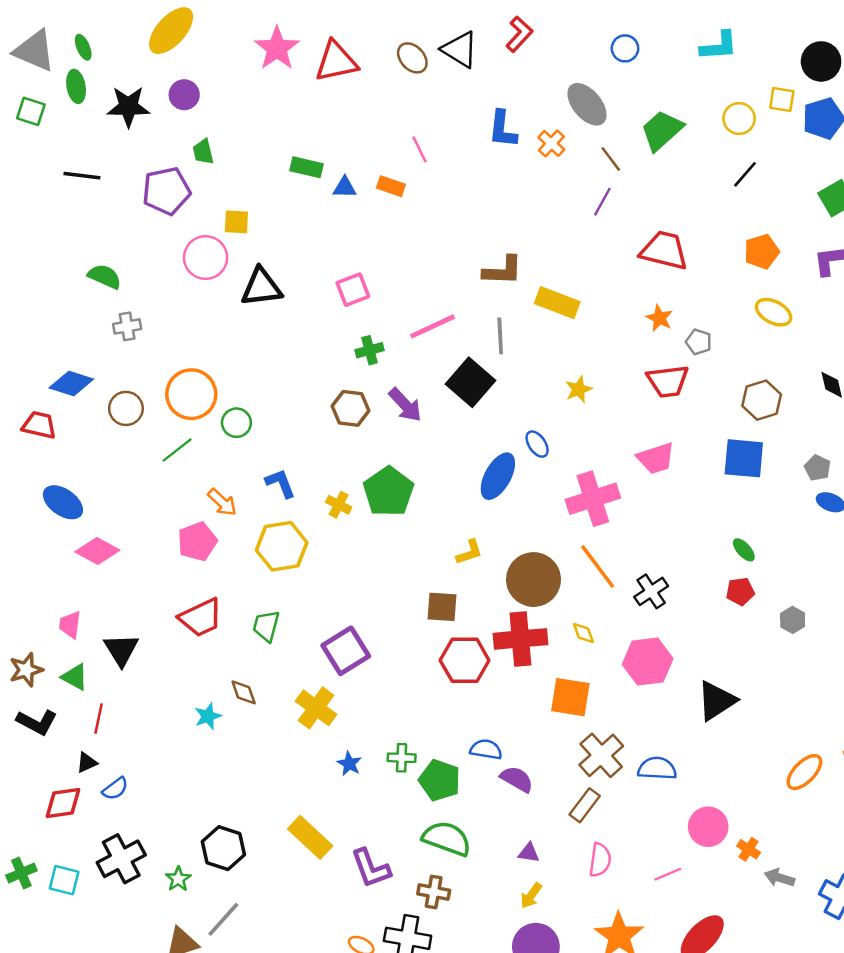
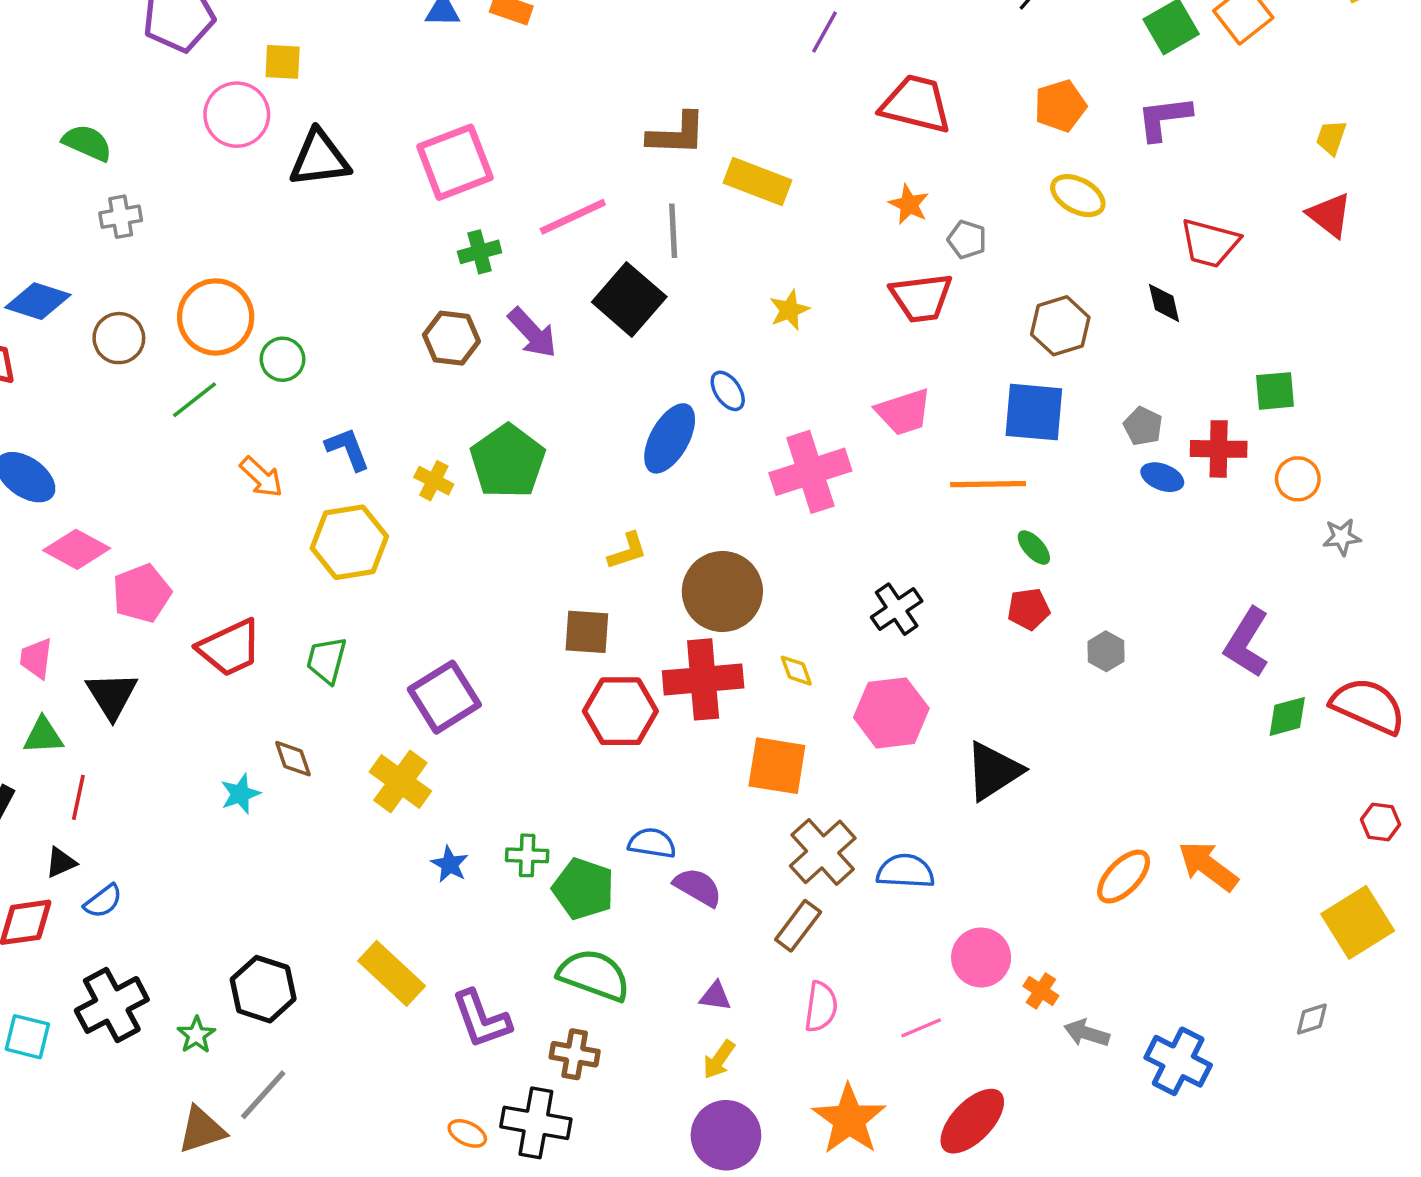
pink square: (353, 290) -> (455, 162), size x1.5
pink pentagon: (197, 542) -> (142, 593), moved
orange line: (598, 566) -> (988, 484), moved, turned -54
green triangle: (75, 677) -> (43, 736), turned -32

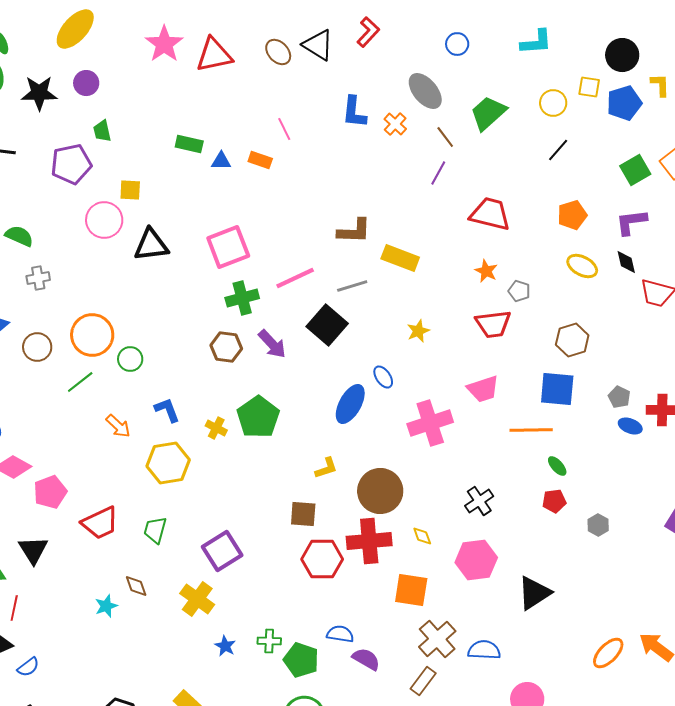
gray line: (673, 231) -> (352, 286), turned 76
green cross: (480, 252) -> (242, 298), size x1.4
black diamond: (1164, 303) -> (626, 262), moved

